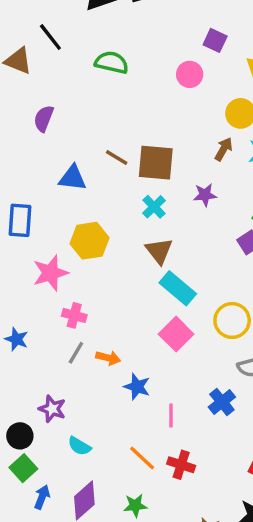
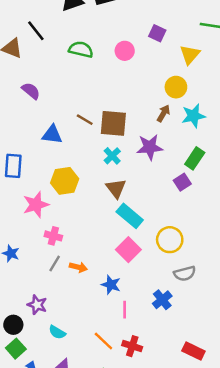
pink circle: (190, 74) -> (125, 51), moved
purple semicircle: (44, 119) -> (31, 91), turned 108
purple star: (205, 195) -> (150, 147), size x1.5
blue star: (137, 387) -> (111, 285), moved

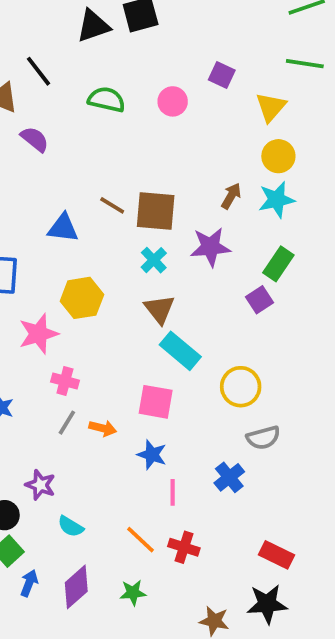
yellow circle: (176, 87) -> (278, 156), moved
purple semicircle: (31, 91) -> (35, 139), moved
pink square: (128, 250) -> (156, 402), moved, turned -35

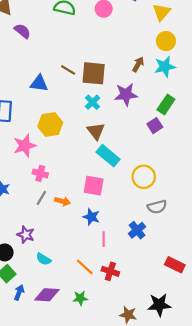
red rectangle: (277, 555) -> (175, 265), moved
purple diamond: (76, 587) -> (47, 295), turned 45

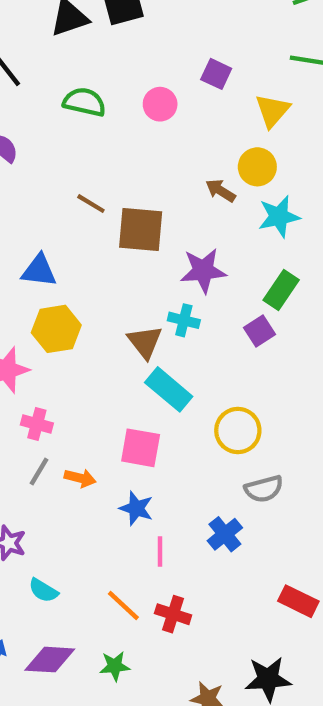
yellow circle: (166, 41) -> (257, 167), moved
brown arrow: (138, 64) -> (221, 191), moved, turned -88
brown line: (68, 70) -> (91, 204), moved
blue triangle: (39, 83) -> (39, 271), moved
cyan cross: (93, 102) -> (184, 320), moved, turned -32

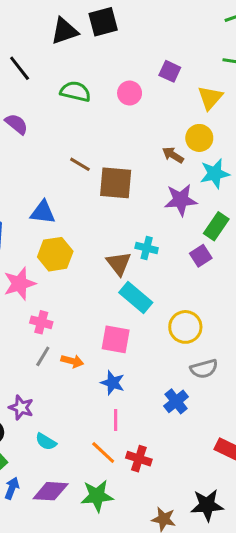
purple star: (203, 271) -> (181, 200), moved
pink line: (160, 552) -> (116, 420), moved
green star: (115, 666) -> (97, 496), size x1.5

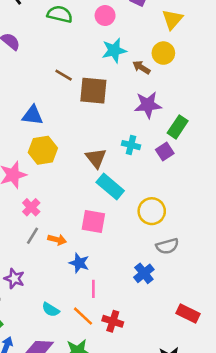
cyan star: (215, 174) -> (114, 50), moved
cyan cross: (147, 248) -> (131, 145), moved
pink cross: (41, 322) -> (31, 207), turned 30
blue star: (113, 383) -> (79, 263), moved
cyan semicircle: (46, 442) -> (51, 310), moved

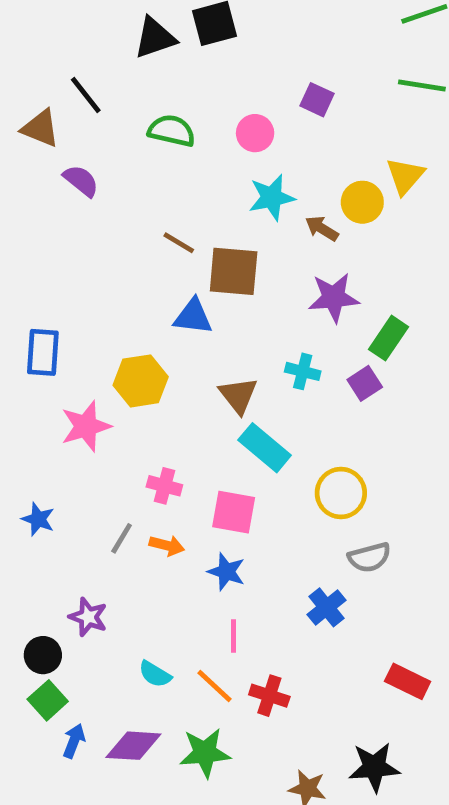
yellow triangle: (172, 19) -> (405, 176), moved
blue triangle: (32, 115) -> (193, 317), moved
pink cross: (31, 207) -> (164, 486), moved, turned -30
blue star: (79, 263) -> (226, 572), moved

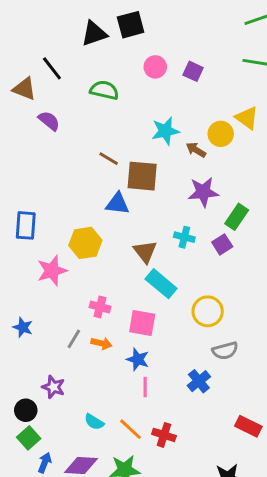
pink circle: (255, 133) -> (155, 67), moved
yellow triangle: (405, 176) -> (247, 118), turned -35
pink line: (234, 636) -> (145, 387), moved

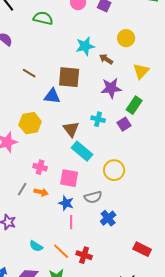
yellow triangle: (247, 118) -> (141, 71), moved, turned 36
yellow circle: (221, 134) -> (126, 38), moved
brown line: (109, 159) -> (29, 73), moved
gray semicircle: (225, 351) -> (93, 197), moved

